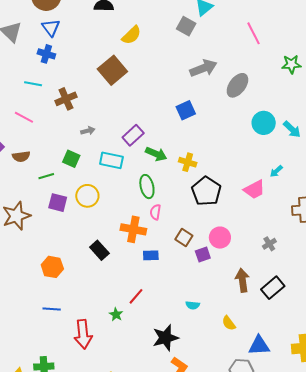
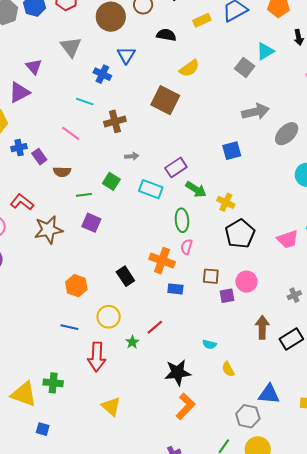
blue triangle: (51, 28) -> (126, 55), moved
brown square: (112, 70) -> (165, 100), turned -32
yellow circle: (87, 196) -> (109, 317), moved
brown square: (184, 238) -> (211, 276), turned -36
yellow semicircle: (229, 323) -> (228, 369), moved

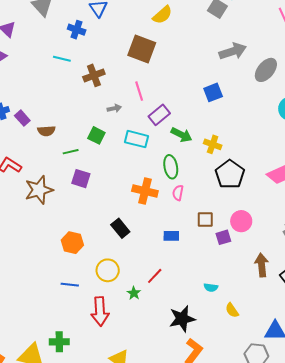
pink line: (71, 133) -> (139, 91), moved, turned 42
orange cross: (162, 261) -> (145, 191), moved

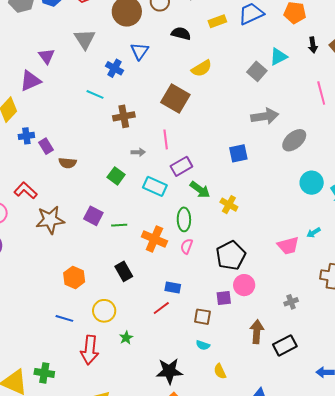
green line: (71, 152) -> (119, 225), moved
black pentagon: (230, 174) -> (231, 256), moved
brown square: (205, 219) -> (202, 317), moved
red line: (155, 276) -> (161, 308), moved

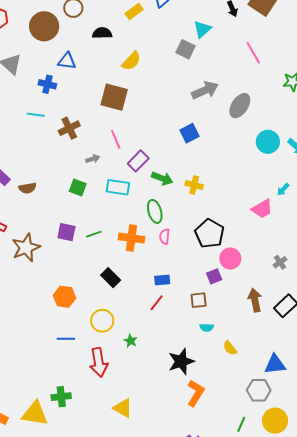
blue triangle: (140, 51) -> (67, 61), turned -42

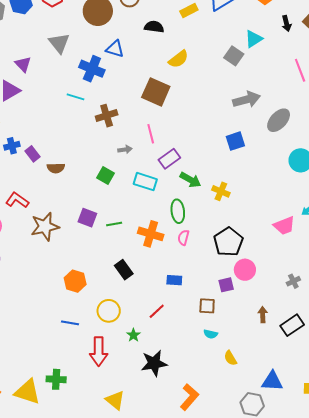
blue cross: (47, 84) -> (92, 69), size x1.4
blue square: (190, 133) -> (235, 141), moved
brown arrow: (255, 300) -> (263, 315), size x0.7
red line: (157, 303) -> (157, 311), moved
black star: (181, 361) -> (154, 363), moved

